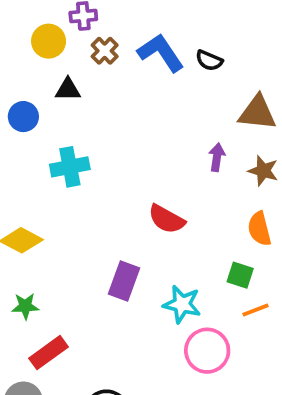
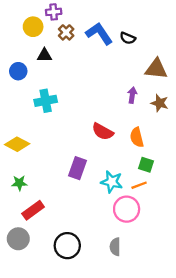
orange semicircle: (259, 229) -> (137, 137), moved
orange line: (256, 310) -> (139, 185), moved

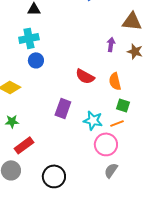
blue circle: (18, 71) -> (36, 60), moved
cyan cross: (46, 101) -> (29, 38), moved
gray semicircle: (115, 247) -> (111, 170), moved, turned 35

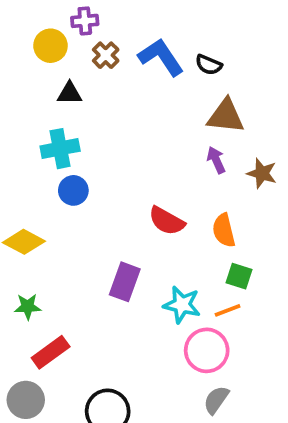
brown triangle: (132, 21) -> (226, 116), moved
purple arrow: (111, 44) -> (216, 160), turned -32

